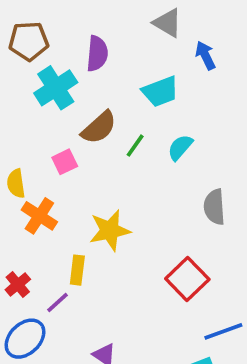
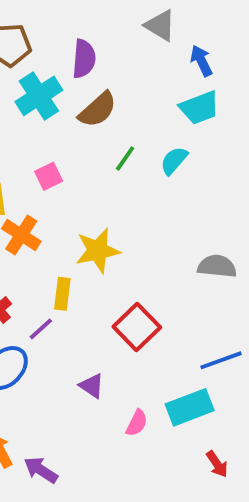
cyan trapezoid: (160, 91) -> (199, 108), moved
brown semicircle: (99, 128) -> (98, 110), moved
gray semicircle: (214, 207) -> (217, 266), moved, turned 100
red square: (187, 279) -> (137, 327), moved

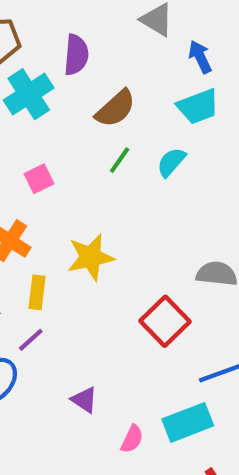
brown semicircle: (98, 110) -> (115, 109), moved
yellow rectangle: (62, 294) -> (37, 292), moved
red square: (137, 327) -> (165, 321), moved

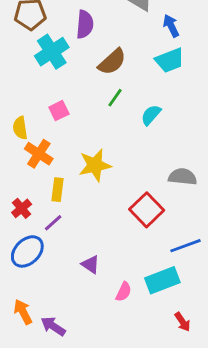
cyan semicircle: (171, 162) -> (151, 115), moved

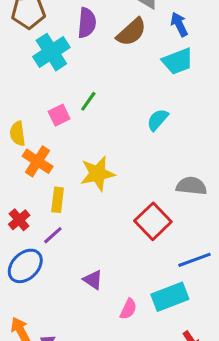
brown semicircle: (112, 62) -> (131, 32), moved
green line: (115, 98) -> (88, 101), moved

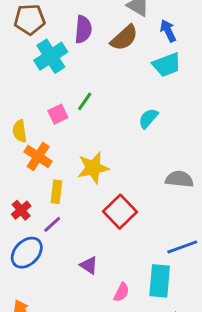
red square: (153, 221) -> (120, 212), moved
cyan rectangle: (170, 297) -> (160, 281), turned -64

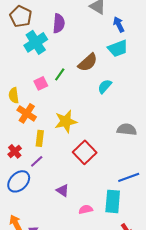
brown pentagon: (30, 19) -> (21, 16), turned 30
brown semicircle: (124, 38) -> (88, 62), moved
pink semicircle: (121, 292) -> (86, 209), turned -128

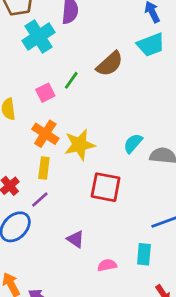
cyan semicircle: (105, 86) -> (133, 143), moved
orange cross: (27, 113) -> (45, 134), moved
red square: (85, 152) -> (106, 187), turned -35
cyan rectangle: (113, 201) -> (144, 254), size x0.7

